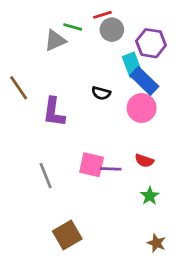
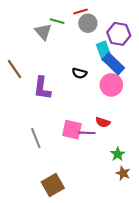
gray triangle: (55, 40) -> (43, 32), turned -48
red semicircle: (144, 161) -> (103, 122), moved
brown star: (156, 243) -> (123, 173), moved

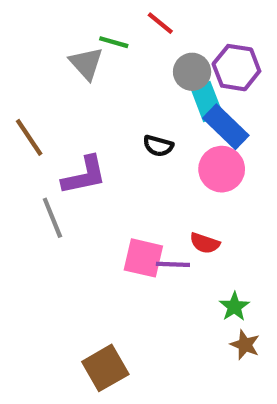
red line: (80, 12) -> (160, 23), turned 56
gray circle: (88, 23) -> (192, 72), moved
purple L-shape: (42, 88) -> (84, 175), turned -110
gray line: (36, 138) -> (52, 218), moved

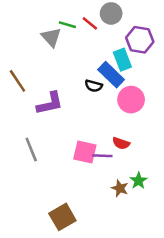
red line: (160, 23) -> (90, 23), moved
gray circle: (192, 72) -> (111, 13), moved
blue rectangle: (226, 127) -> (111, 75), moved
gray line: (52, 218) -> (31, 150), moved
brown star: (245, 345) -> (120, 188), moved

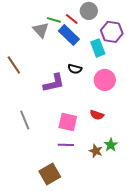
blue rectangle: (111, 75) -> (69, 35), moved
purple L-shape: (50, 103) -> (54, 83), moved
purple line: (102, 156) -> (66, 145), moved

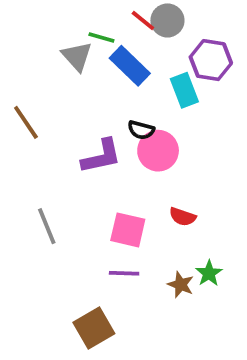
red line: (72, 19) -> (143, 20), moved
pink circle: (105, 80) -> (158, 151), moved

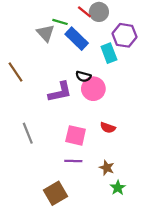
green star: (209, 273) -> (118, 188), moved

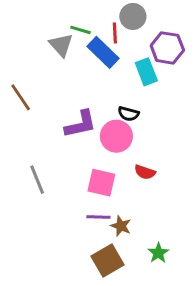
red line: (84, 12) -> (115, 33), moved, turned 48
black semicircle: (83, 76) -> (128, 114), moved
pink circle: (93, 89) -> (116, 136), moved
brown star: (107, 168) -> (121, 226), moved
brown square: (56, 193) -> (107, 260), moved

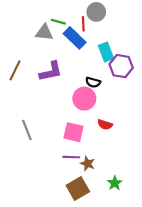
gray triangle: (61, 45) -> (44, 32), turned -42
purple hexagon: (167, 48) -> (121, 66), moved
brown line: (21, 97) -> (15, 70), turned 60
purple L-shape: (80, 124) -> (51, 71), moved

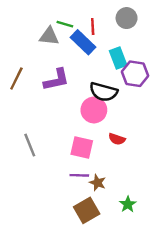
gray circle: (96, 12) -> (127, 18), moved
black semicircle: (93, 82) -> (104, 92), size x1.6

